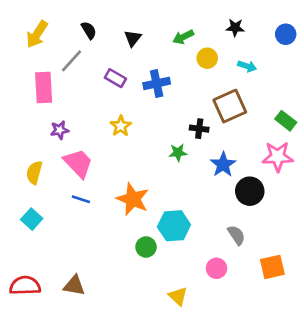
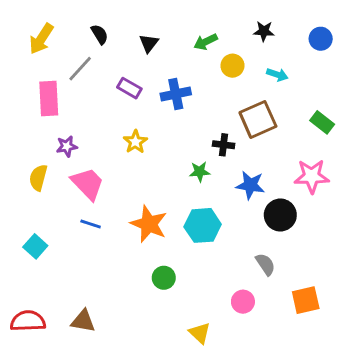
green rectangle: (286, 121) -> (322, 122), moved
blue star: (223, 165) -> (250, 185), turned -30
yellow semicircle: (34, 173) -> (38, 178), moved
cyan hexagon: (174, 226) -> (203, 225), moved

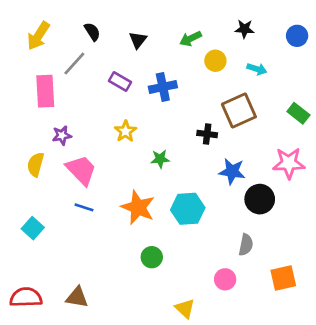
green star: (200, 172) -> (160, 159), moved
gray semicircle: (265, 264) -> (246, 245), turned 45

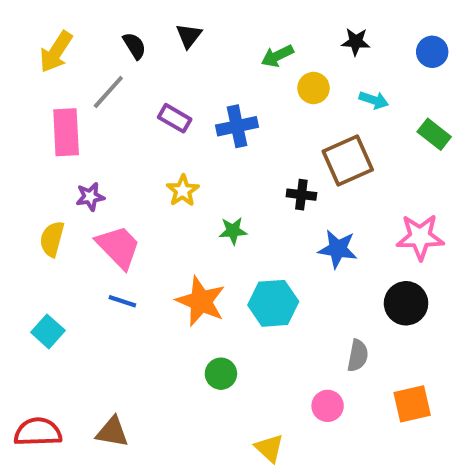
black triangle: (138, 40) -> (189, 36), moved
green rectangle: (298, 113) -> (434, 134), moved
black circle: (260, 199) -> (406, 303), moved

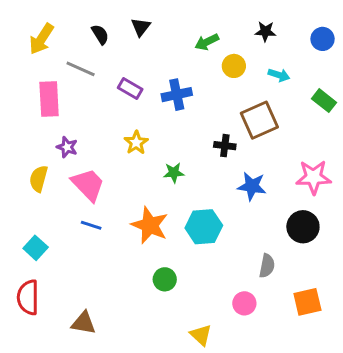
gray line: (108, 92) -> (81, 69), turned 72
purple star: (90, 197) -> (67, 147), turned 30
red semicircle: (38, 432) -> (28, 297), moved, turned -88

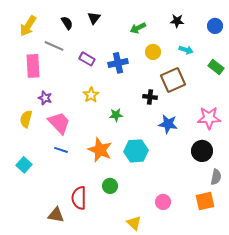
yellow circle: (234, 66) -> (153, 52), moved
gray semicircle: (267, 266) -> (216, 177), moved
red semicircle: (28, 297) -> (79, 198), moved

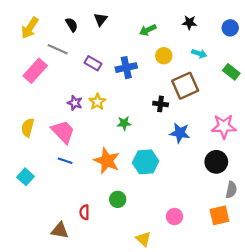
pink rectangle: (33, 66) -> (35, 71), turned 45
purple star: (45, 98) -> (75, 103), moved
red semicircle: (79, 198) -> (84, 212), size x0.6

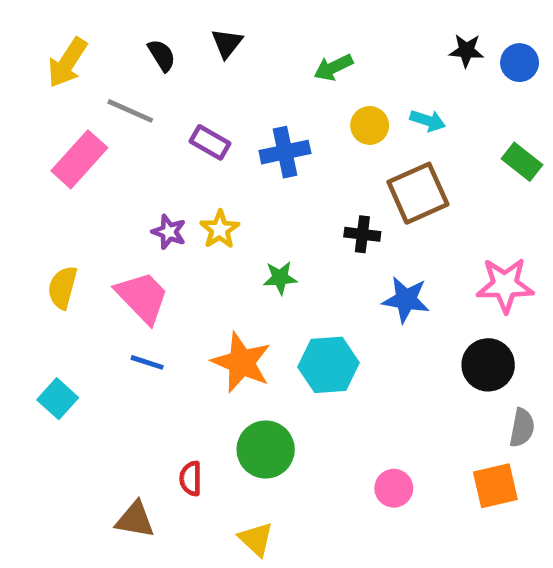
black star: (189, 23) -> (466, 50), moved
cyan arrow: (199, 54) -> (428, 121), moved
green circle: (118, 199) -> (266, 450), size x1.5
yellow triangle: (143, 239) -> (256, 539), moved

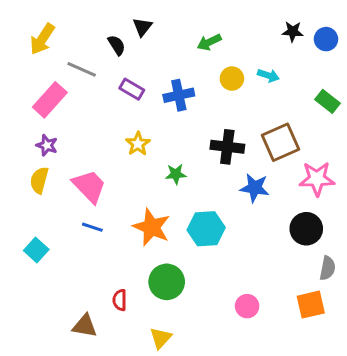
black semicircle: (162, 55) -> (117, 45), moved
brown square: (418, 193) -> (280, 142), moved
purple star: (169, 232) -> (47, 145), moved
black cross: (362, 234) -> (227, 147), size x1.5
yellow triangle: (256, 539) -> (161, 338), turned 30

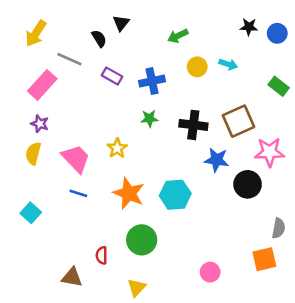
yellow star: (138, 144) -> (117, 148), moved
green star: (176, 174) -> (149, 119), moved
black circle: (306, 229) -> (248, 184), moved
pink circle: (247, 306) -> (210, 272), moved

